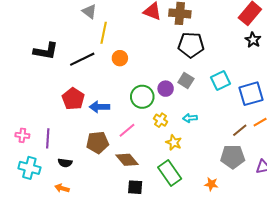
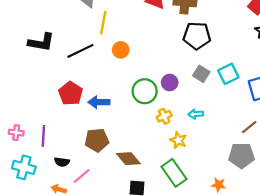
gray square: (186, 80) -> (201, 74), moved
yellow cross: (161, 120) -> (164, 116), turned 32
pink line: (127, 130) -> (81, 176), moved

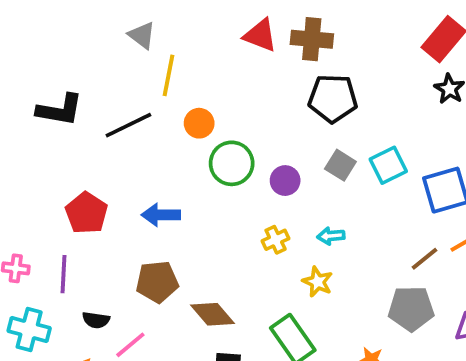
green circle: (145, 91) -> (232, 163), moved
red pentagon: (71, 93) -> (86, 213), moved
yellow star: (178, 140) -> (318, 282), moved

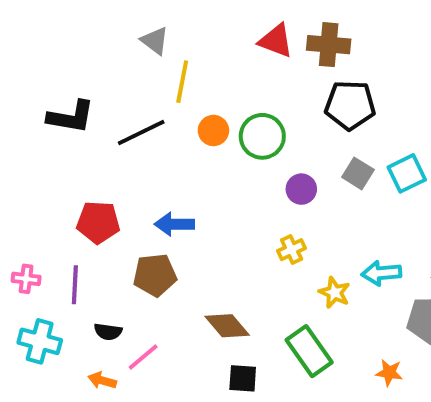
green circle: (232, 163) -> (262, 136), moved
red pentagon: (86, 213) -> (98, 222), turned -30
cyan arrow: (331, 236) -> (381, 273), moved, size x1.4
brown pentagon: (157, 282) -> (155, 275), moved

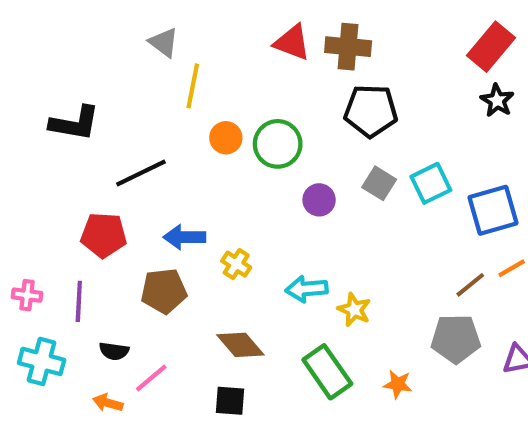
black line: (141, 132) -> (141, 173), moved
yellow cross: (292, 250) -> (236, 264), moved, turned -32
cyan arrow: (381, 273) -> (307, 289), moved
orange star: (389, 373) -> (398, 384), moved
black square: (243, 378) -> (230, 401), moved

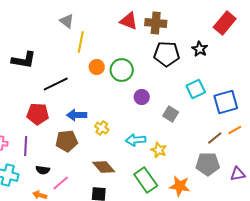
black star: (497, 100) -> (200, 49), moved
gray square: (379, 183) -> (171, 114), moved
orange star: (398, 384) -> (180, 186), size x1.5

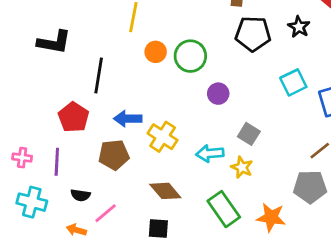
black line: (56, 84) -> (99, 76), turned -55
red pentagon: (38, 114) -> (74, 117), turned 30
gray square: (171, 114) -> (249, 134), moved
yellow cross: (102, 128) -> (163, 137), size x1.5

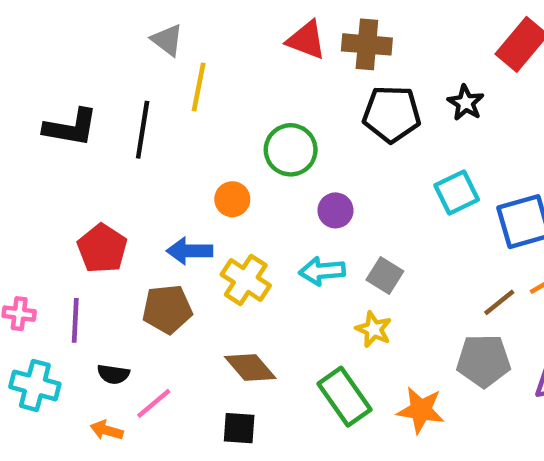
orange circle: (156, 52) -> (232, 199), moved
black line: (99, 76) -> (143, 130), moved
cyan arrow: (210, 153) -> (322, 271), moved

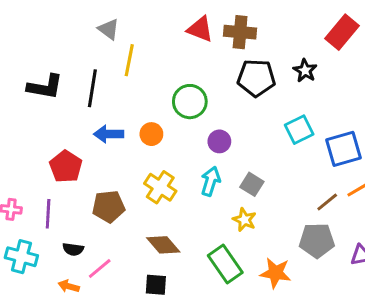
blue arrow: (190, 251) -> (109, 134), moved
cyan arrow: (322, 271) -> (211, 181), turned 112

